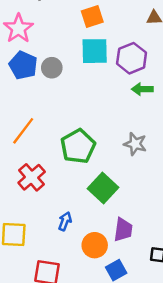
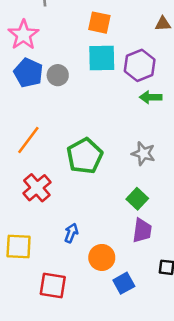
orange square: (92, 17) -> (99, 23), turned 30
green square: (103, 188) -> (137, 199), moved, size x0.7
purple trapezoid: (123, 230) -> (142, 231), moved

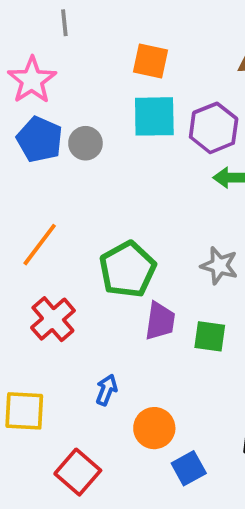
green square: (137, 199) -> (210, 336), turned -35
purple trapezoid: (142, 231) -> (160, 321), moved
red square: (53, 286) -> (78, 472), turned 32

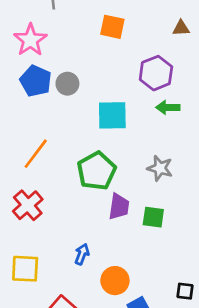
cyan square: (154, 116) -> (112, 115), moved
red cross: (53, 319) -> (28, 205), moved

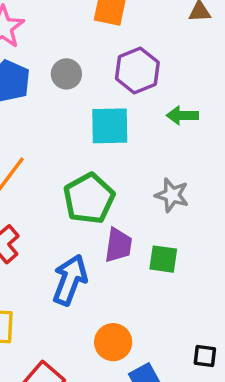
purple hexagon: (156, 73) -> (137, 70), moved
gray circle: (67, 84) -> (66, 74), moved
blue arrow: (82, 254) -> (70, 280), moved, size x1.8

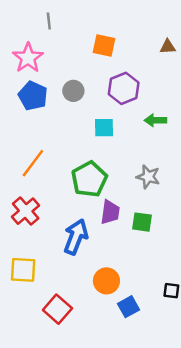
cyan square: (110, 126) -> (104, 128), size x0.7

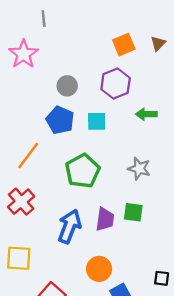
orange square: (104, 46) -> (124, 45), moved, turned -35
brown triangle: (168, 47) -> (158, 43), turned -42
blue pentagon: (33, 96) -> (60, 120), moved
purple trapezoid: (110, 212) -> (105, 219), moved

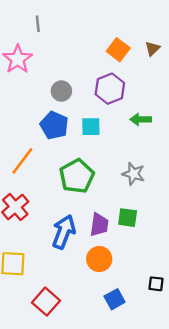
orange square: (124, 45) -> (118, 50), turned -30
orange circle: (99, 269) -> (99, 259), moved

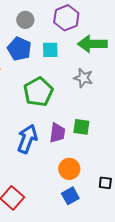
green arrow: (141, 119) -> (92, 44), size x1.6
gray star: (134, 174) -> (83, 78), moved
orange circle: (99, 259) -> (69, 169), moved

